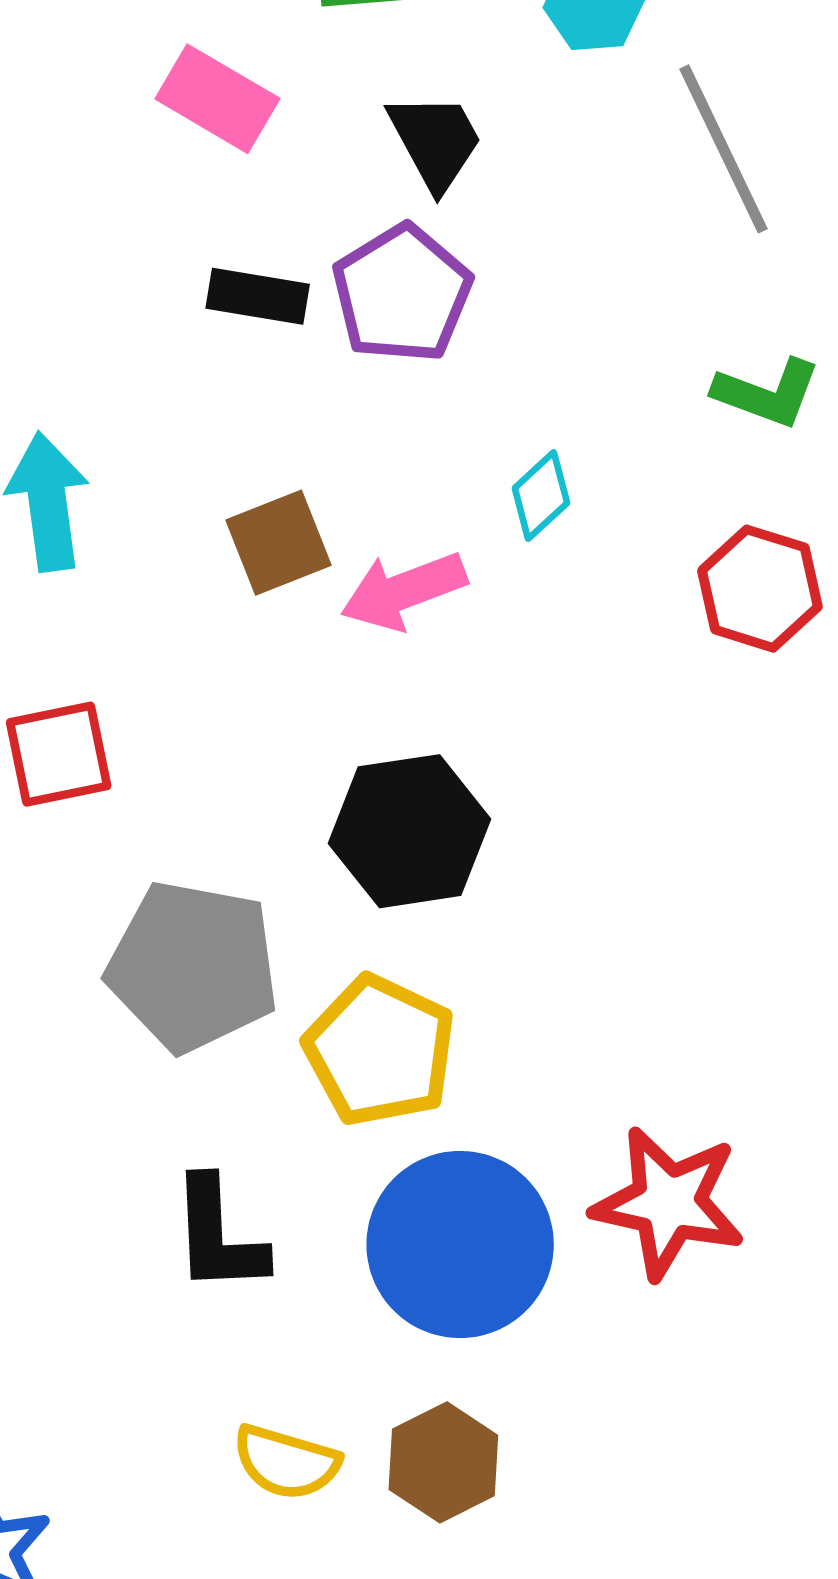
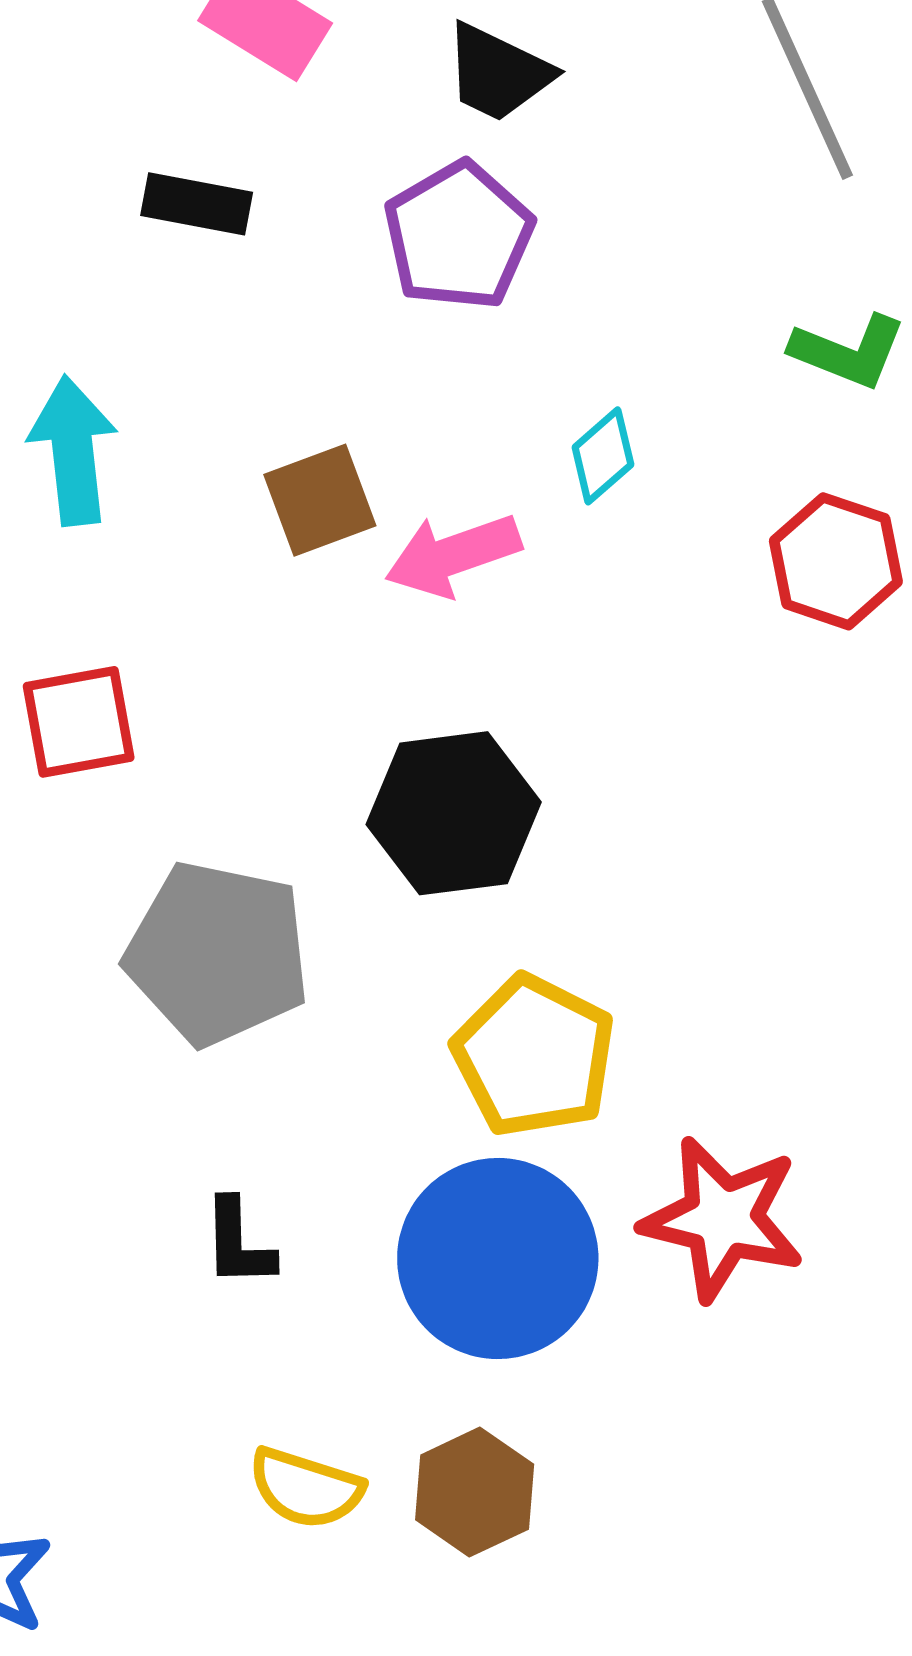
black trapezoid: (435, 141) -> (498, 73), turned 143
black rectangle: (258, 296) -> (197, 204), moved
yellow pentagon: (380, 1051) -> (534, 1056), moved
black L-shape: (218, 1235) -> (238, 1243), size x0.7

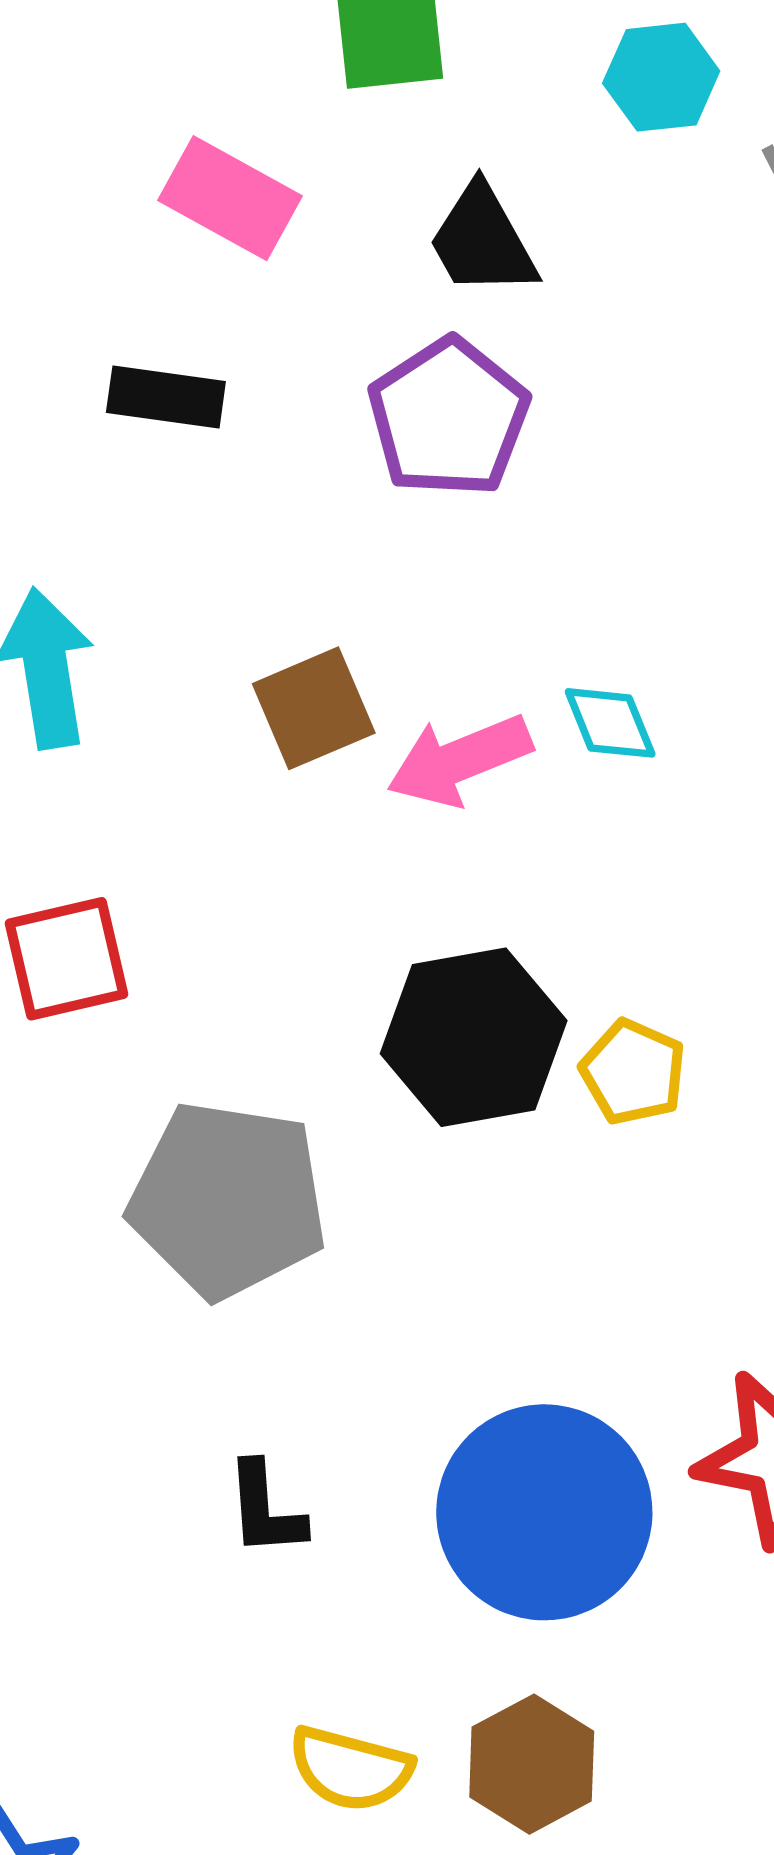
black trapezoid: (498, 73) -> (482, 241), turned 38
cyan diamond: (603, 456) -> (610, 723), moved, turned -68
yellow pentagon: (534, 1056) -> (633, 1072), moved, size x0.6

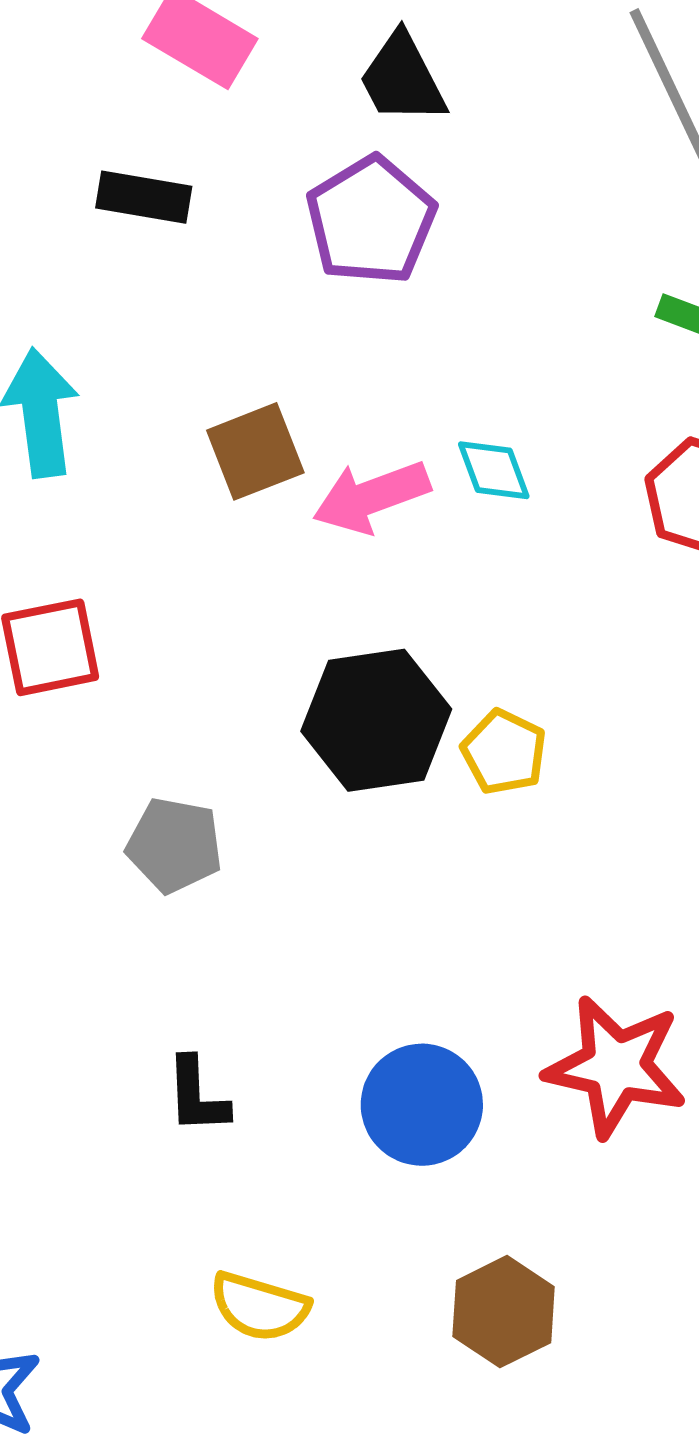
gray pentagon: (228, 1200) -> (174, 845), size x0.6
blue circle: (544, 1512) -> (422, 1105), size x0.7
brown hexagon: (532, 1764) -> (504, 1312), moved

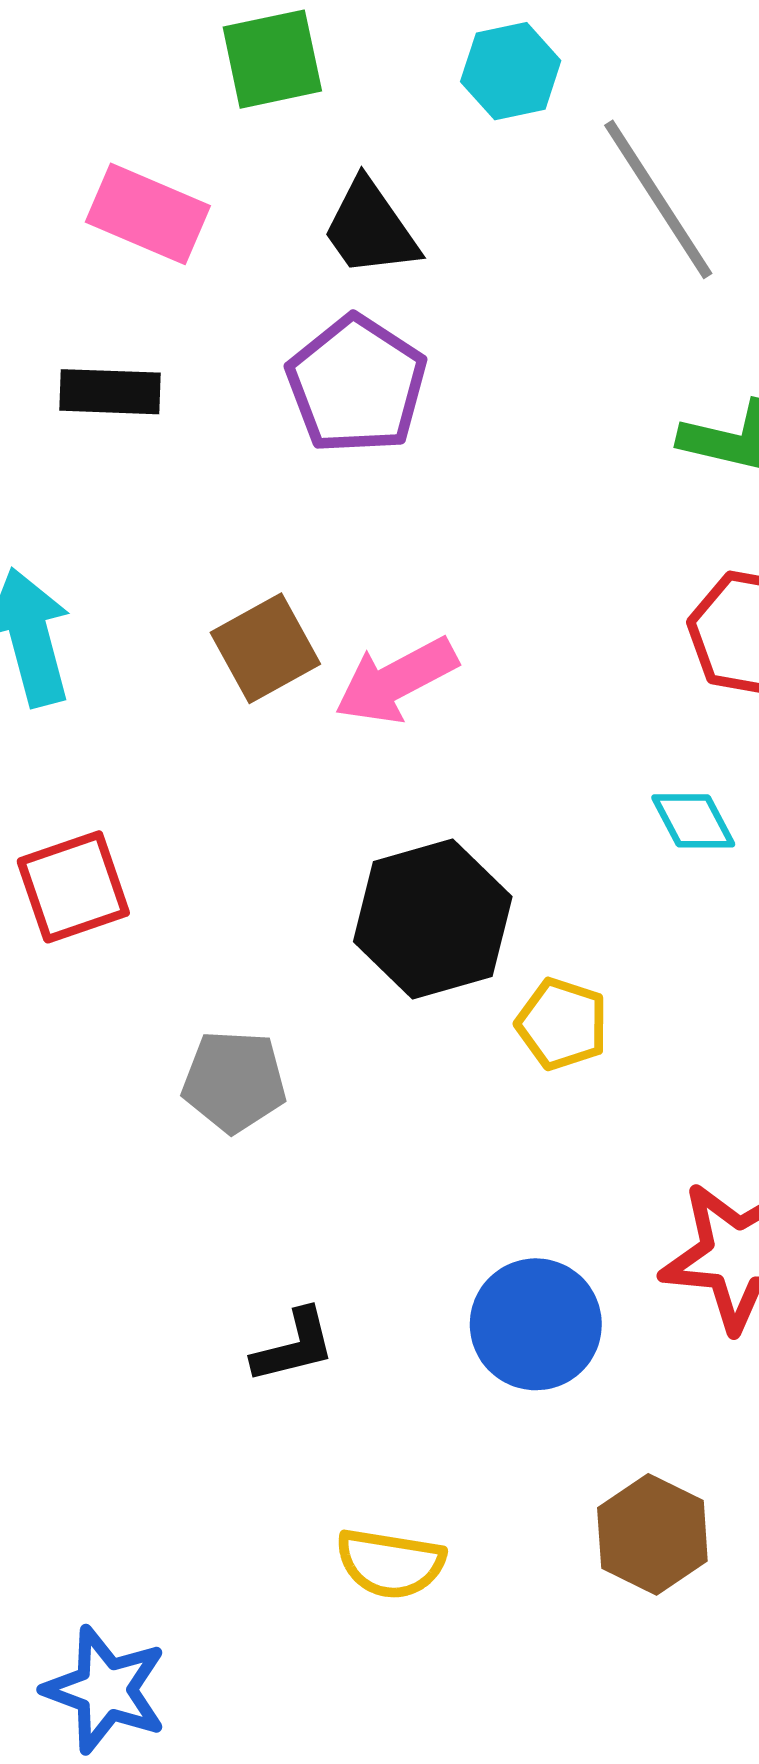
cyan diamond: (494, 470) -> (693, 821), moved
yellow pentagon: (504, 752) -> (562, 1024), moved
black L-shape: (197, 1095) -> (294, 1346), turned -94

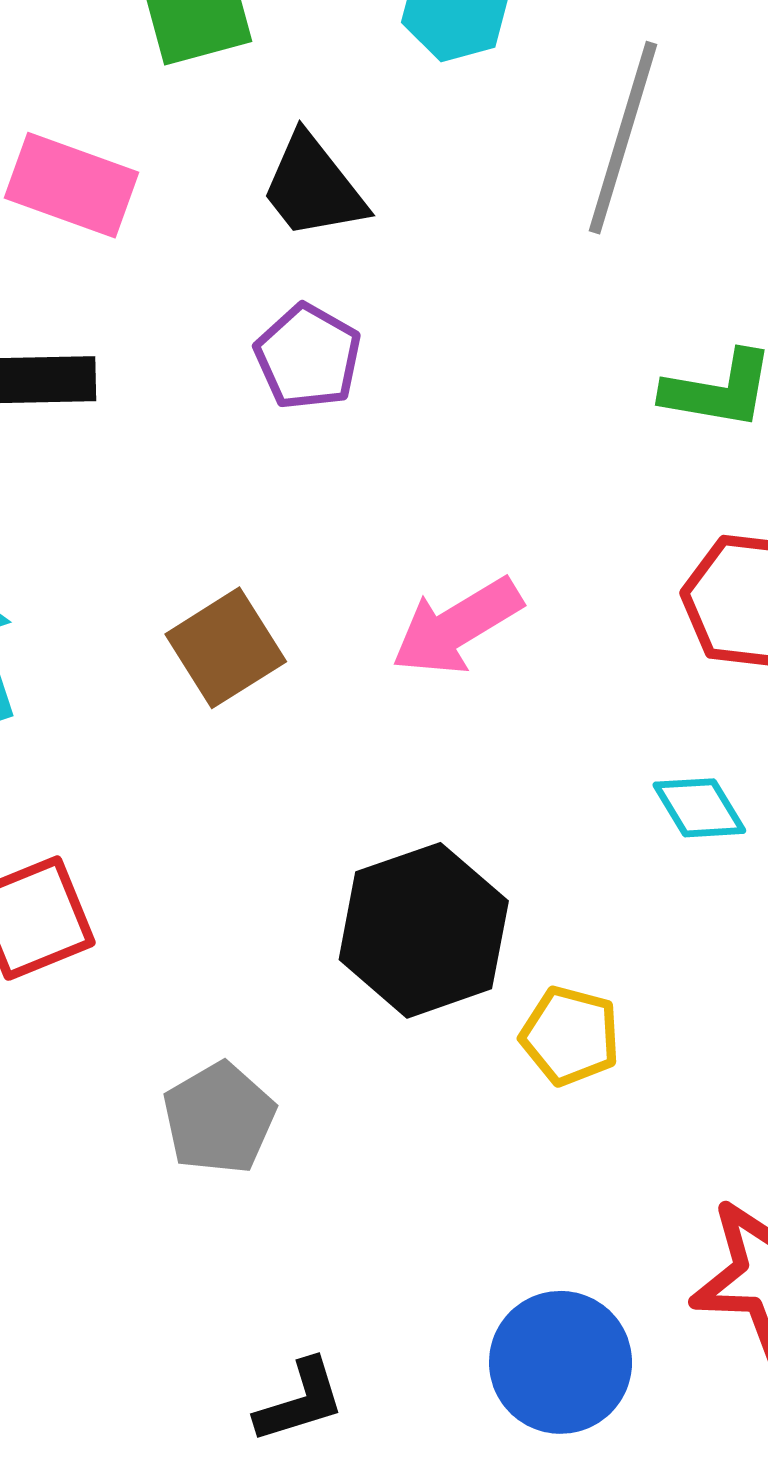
gray line: (658, 199) -> (623, 138), turned 53
purple pentagon: (357, 385) -> (308, 357), size x0.7
pink arrow: (396, 680) -> (457, 626), moved
gray pentagon: (234, 1081) -> (219, 1118), turned -30

